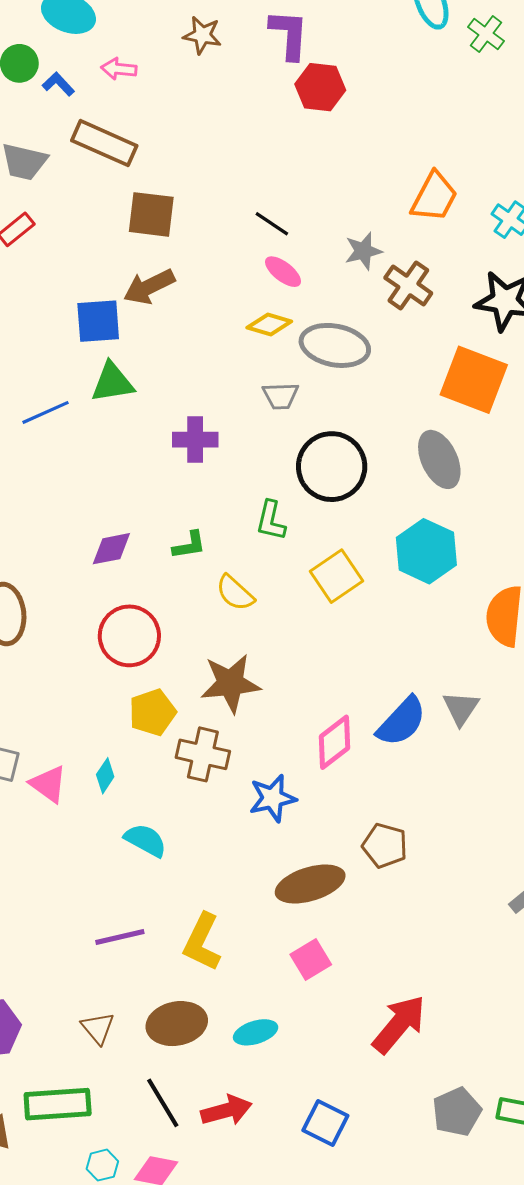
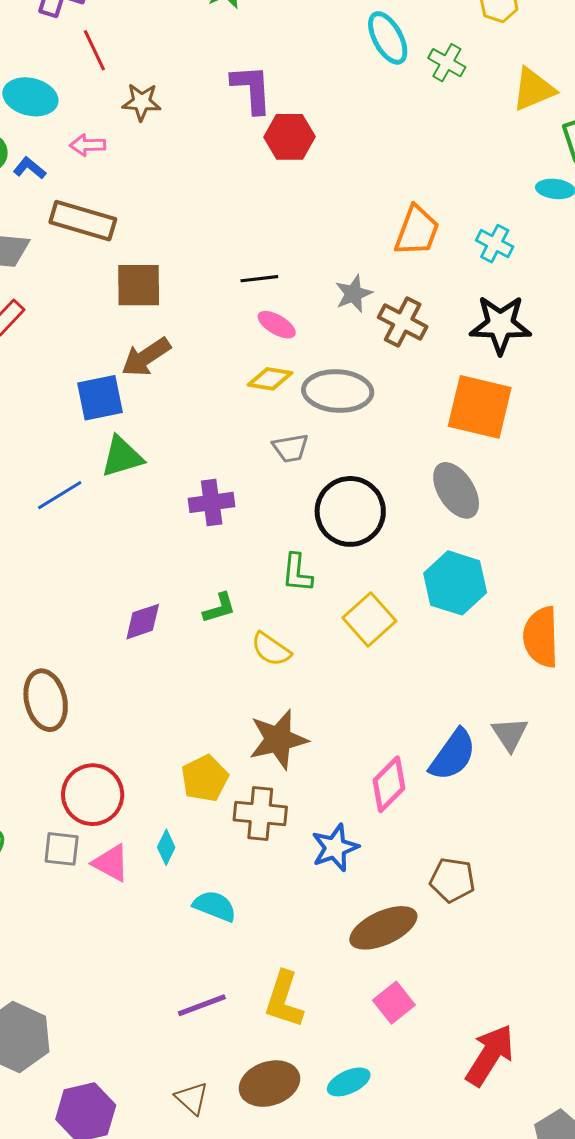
brown star: (202, 35) -> (141, 102), moved
black line: (272, 224) -> (259, 279), turned -33
red circle: (129, 636) -> (93, 795), moved

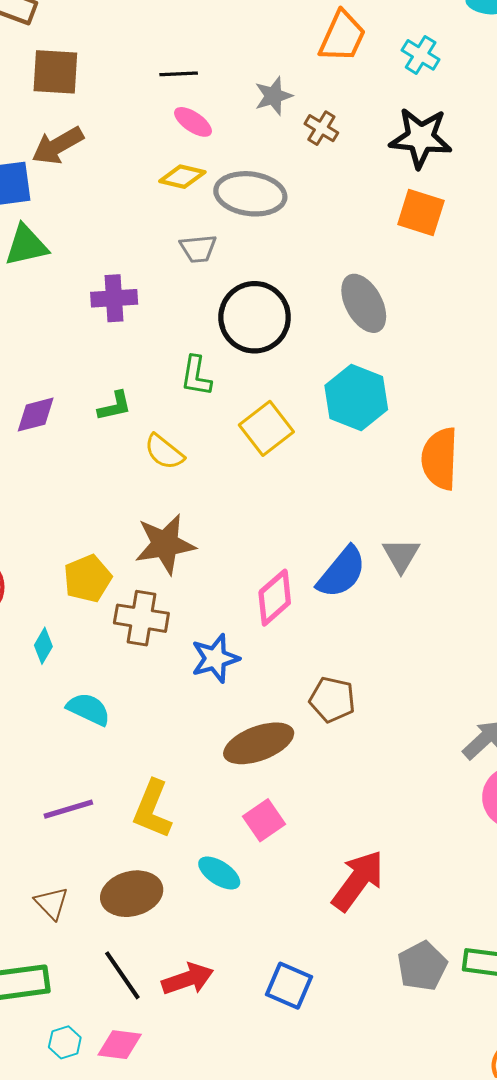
brown cross: (403, 322) -> (321, 128), size x0.7
orange square: (480, 407) -> (421, 212), moved, size x0.7
cyan ellipse: (349, 1082) -> (219, 873), moved, turned 54

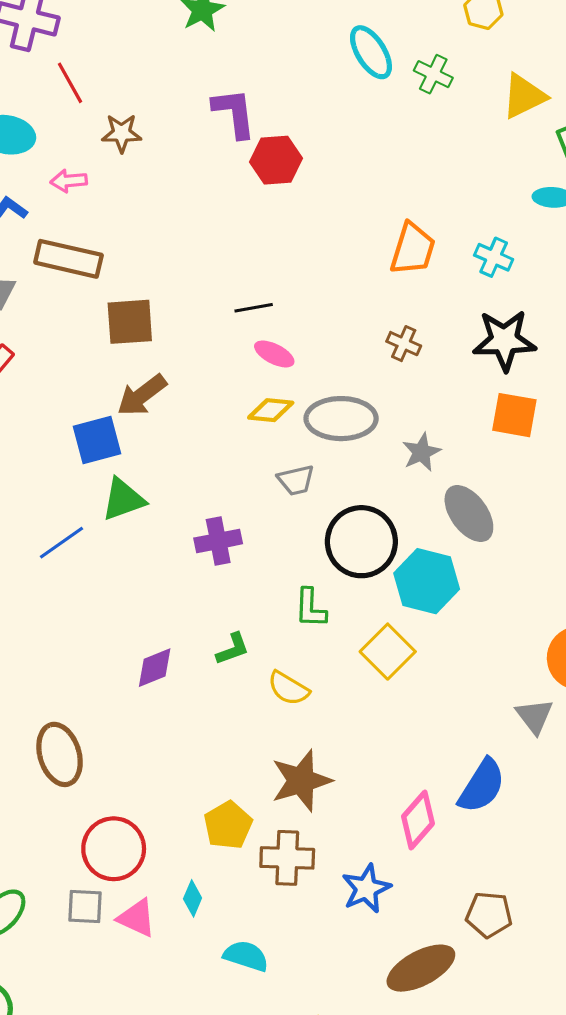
gray star: (273, 96) -> (421, 452), moved
cyan hexagon: (356, 397) -> (427, 581), moved
gray triangle: (401, 555) -> (534, 716), moved

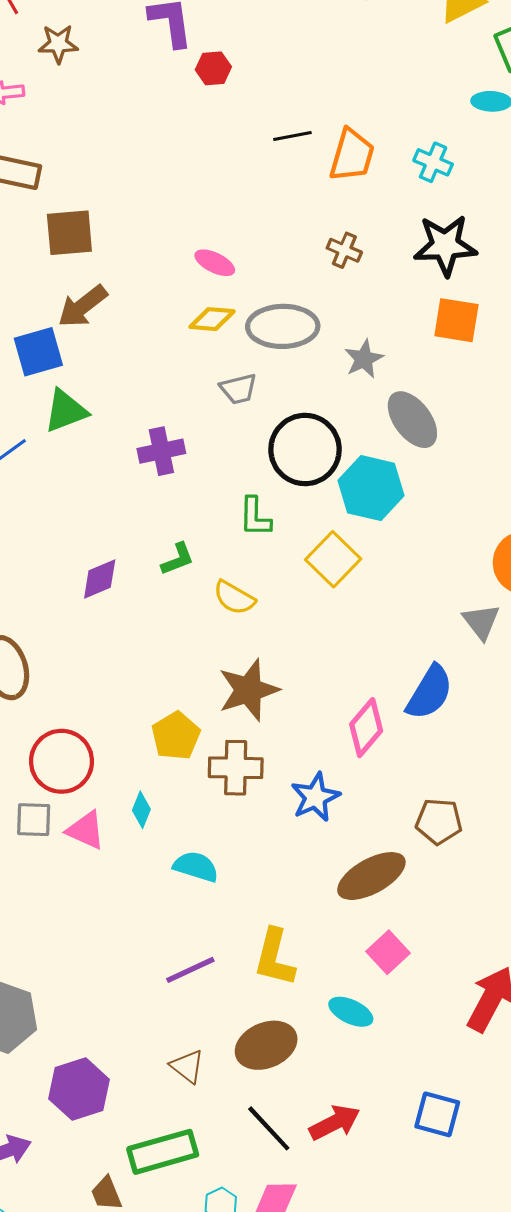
red hexagon: (276, 160) -> (213, 68), size x0.7
black line: (254, 308) -> (292, 136), moved

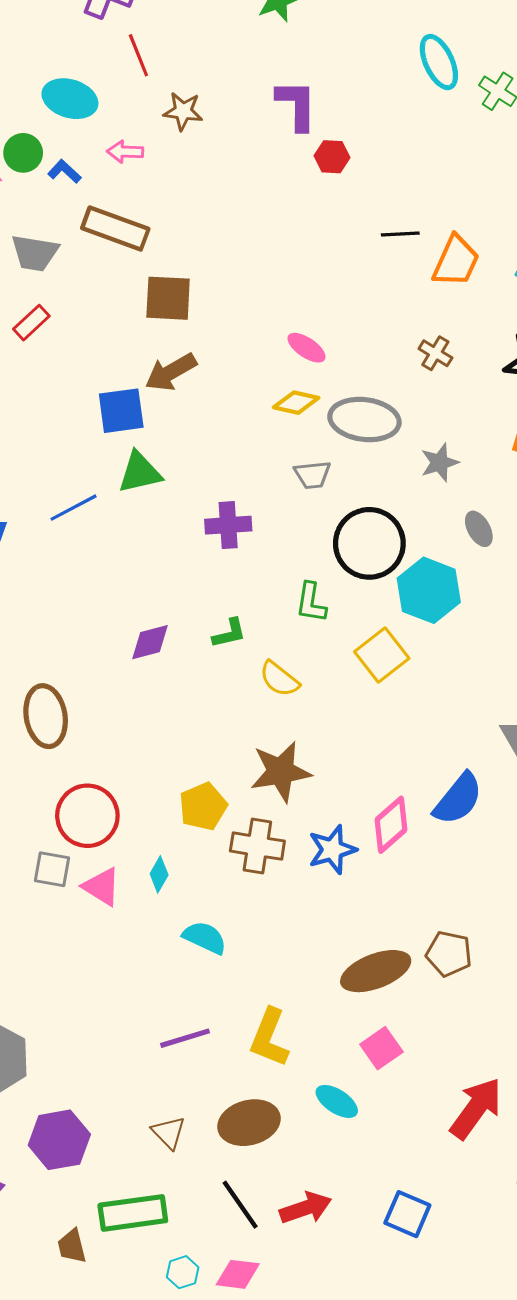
gray ellipse: (412, 420) -> (479, 529), size x0.6
blue star: (315, 797) -> (332, 850), moved
brown pentagon: (439, 821) -> (449, 954), moved

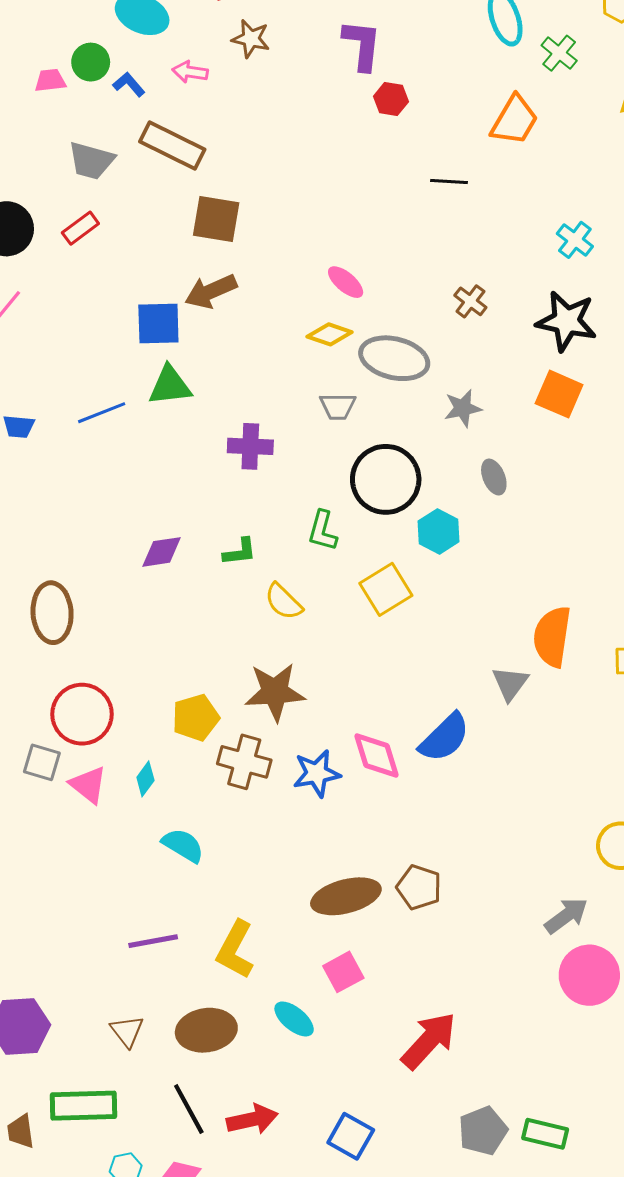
orange trapezoid: (456, 261) -> (514, 120), moved
cyan hexagon: (429, 590) -> (438, 531), size x0.7
pink diamond: (391, 825) -> (377, 755), turned -72

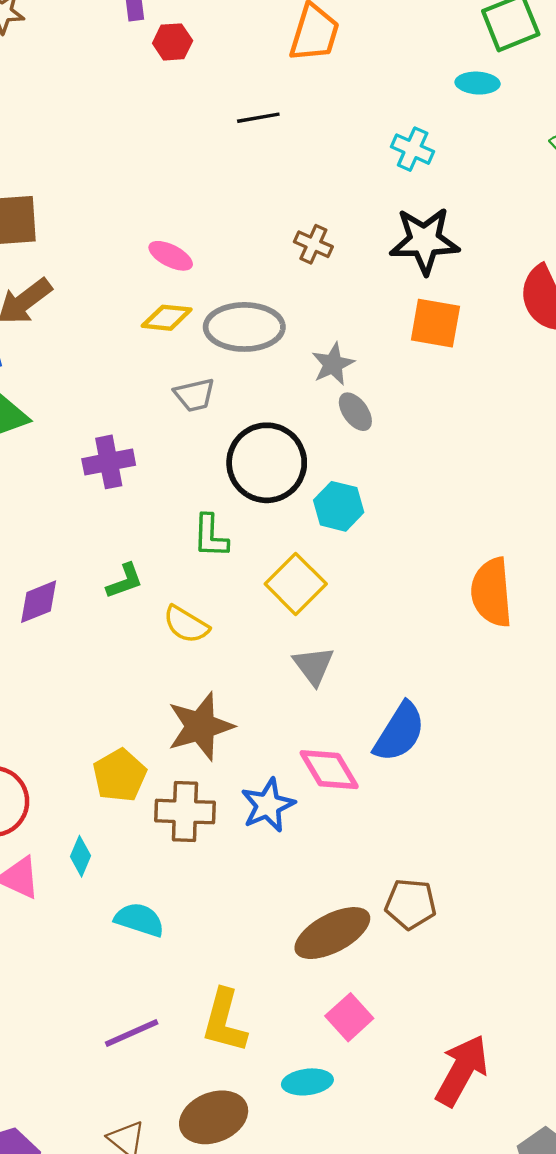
gray ellipse: (494, 477) -> (355, 412), moved
gray triangle: (510, 683) -> (314, 666), moved
cyan ellipse: (294, 1019) -> (307, 1082), turned -33

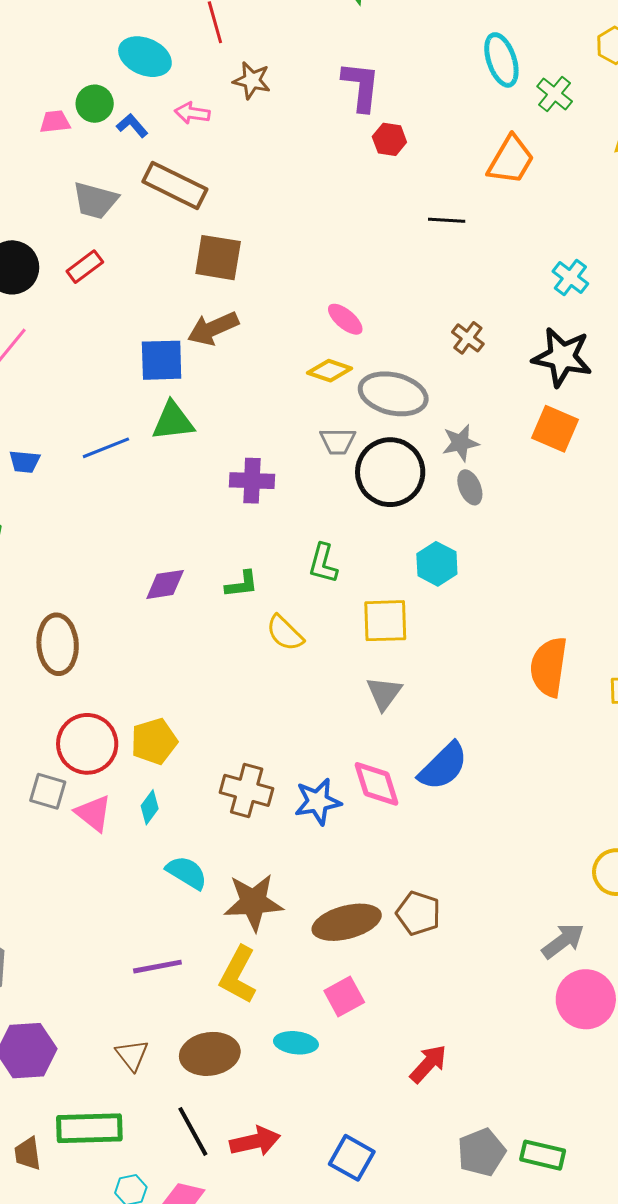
black circle: (267, 463) -> (390, 472), moved
yellow square: (296, 584) -> (385, 621), turned 30
brown star: (200, 726) -> (253, 902), moved
yellow pentagon: (120, 775) -> (154, 741), moved
red arrow: (462, 1070) -> (428, 1064), size x0.7

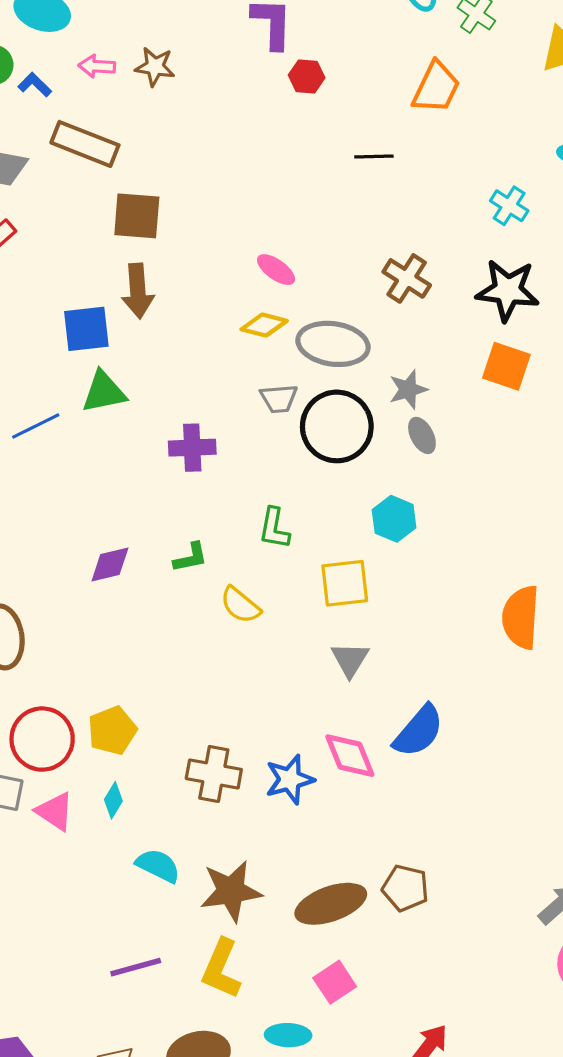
brown star: (252, 80) -> (155, 67), moved
brown arrow: (213, 328) -> (138, 291), turned -66
brown cross: (468, 338) -> (407, 278), size x1.4

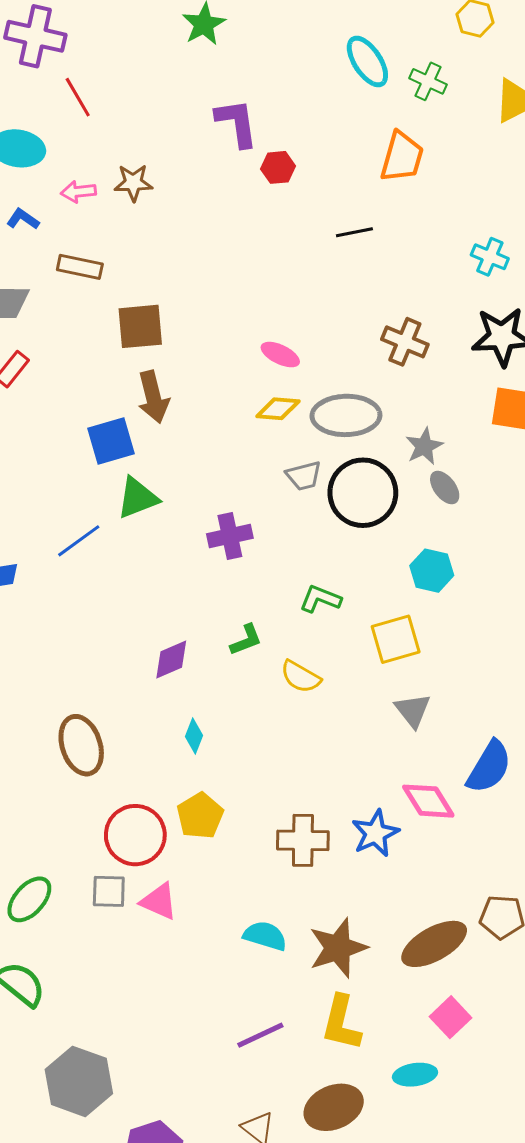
brown rectangle: (85, 144) -> (80, 267), size x0.7
green L-shape: (274, 528) -> (320, 599), turned 111
cyan diamond: (113, 800) -> (194, 736), moved

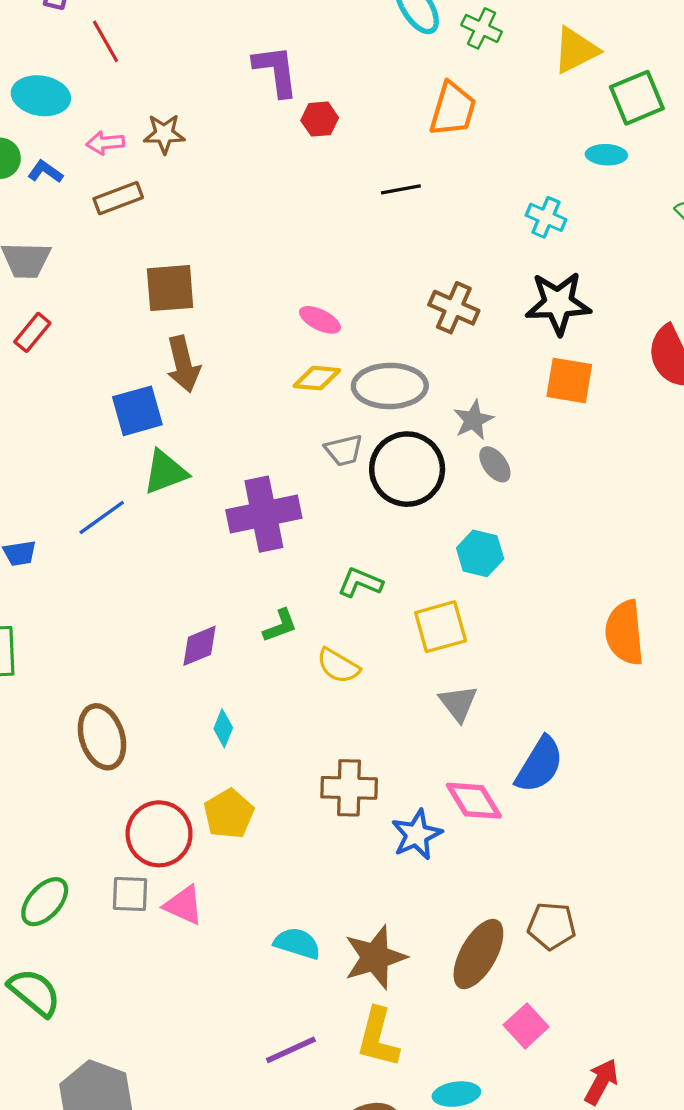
brown rectangle: (80, 267) -> (118, 198), moved, turned -33
purple cross: (230, 536) -> (264, 514), size x1.5
brown cross: (303, 840) -> (349, 788), moved
brown ellipse: (434, 944) -> (478, 954), turned -32
pink square: (451, 1017) -> (526, 1026), moved

